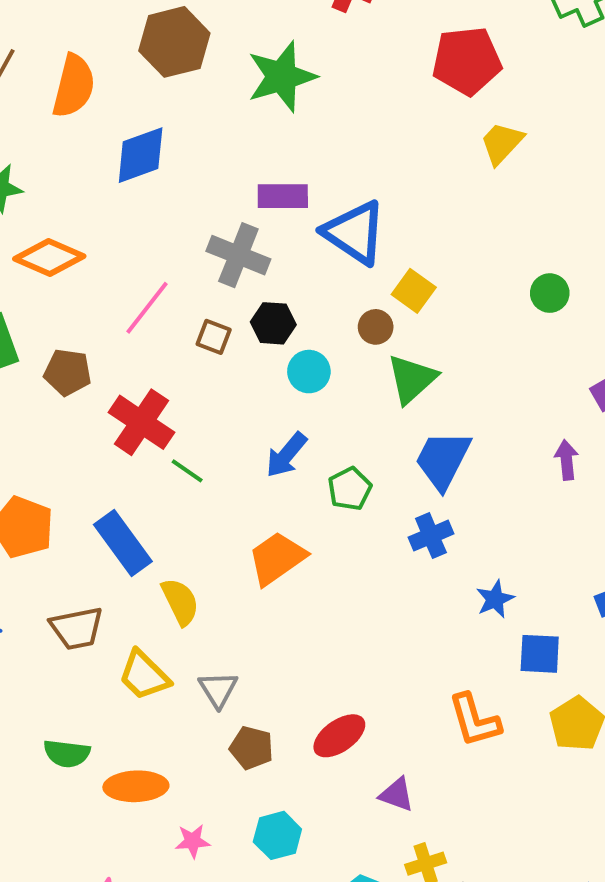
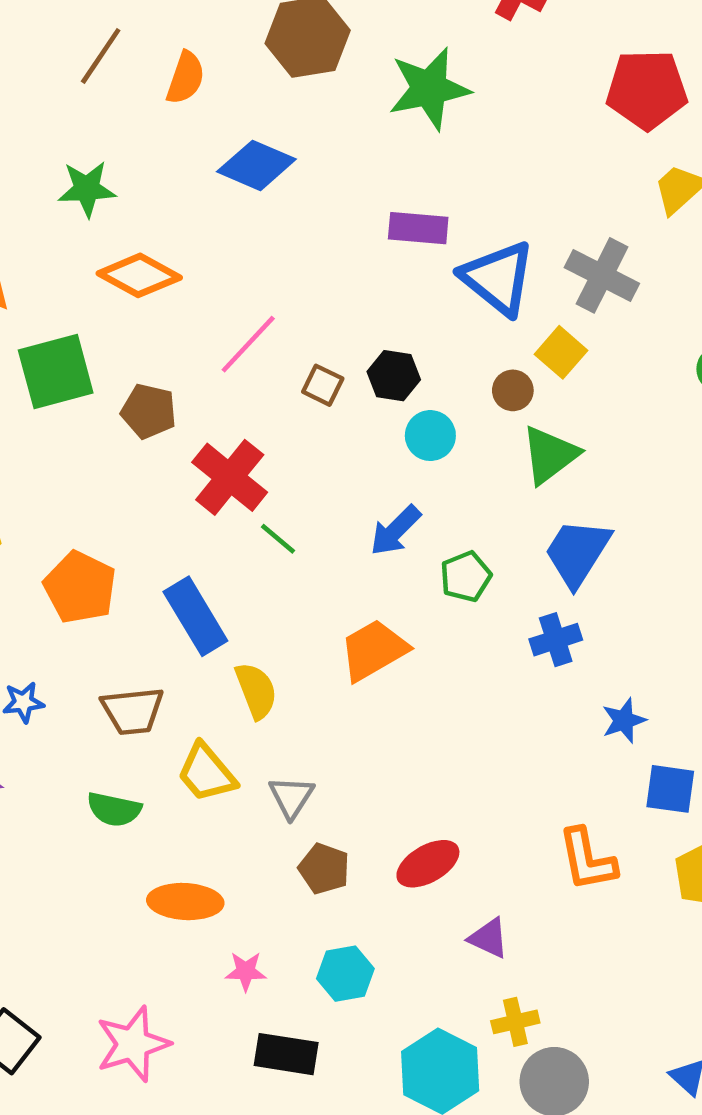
orange semicircle: (74, 86) -> (186, 78), size x0.7
blue diamond: (141, 155) -> (256, 165), turned 38
gray cross: (238, 255) -> (602, 275), moved
green semicircle: (67, 754) -> (114, 809), moved

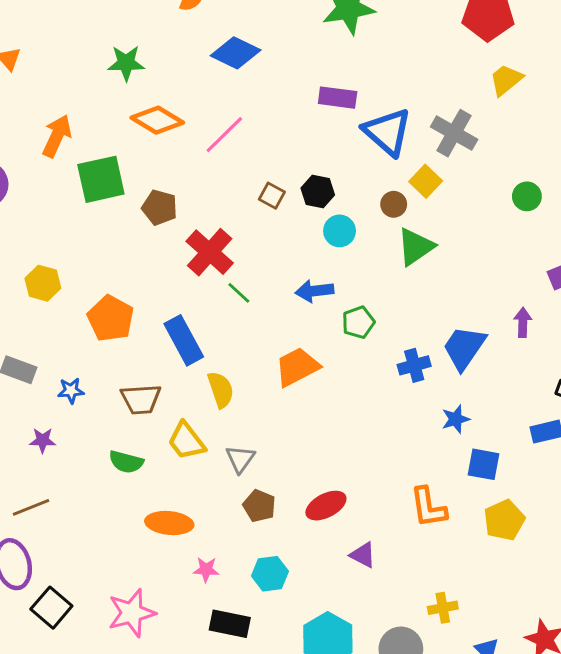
pink line: (248, 344) -> (224, 135), moved
blue arrow: (395, 531) -> (314, 291), turned 36
blue trapezoid: (577, 552) -> (464, 348), moved
yellow cross: (515, 1022) -> (443, 608), moved

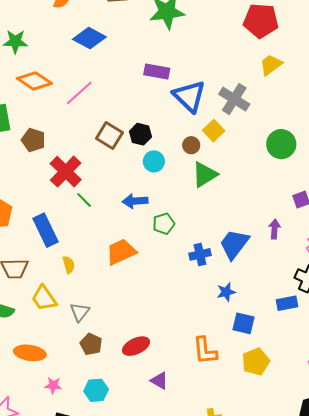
brown square: (272, 196) -> (109, 136), size x1.5
green circle: (527, 196) -> (281, 144), size x1.5
yellow semicircle: (221, 390) -> (69, 265), size x0.7

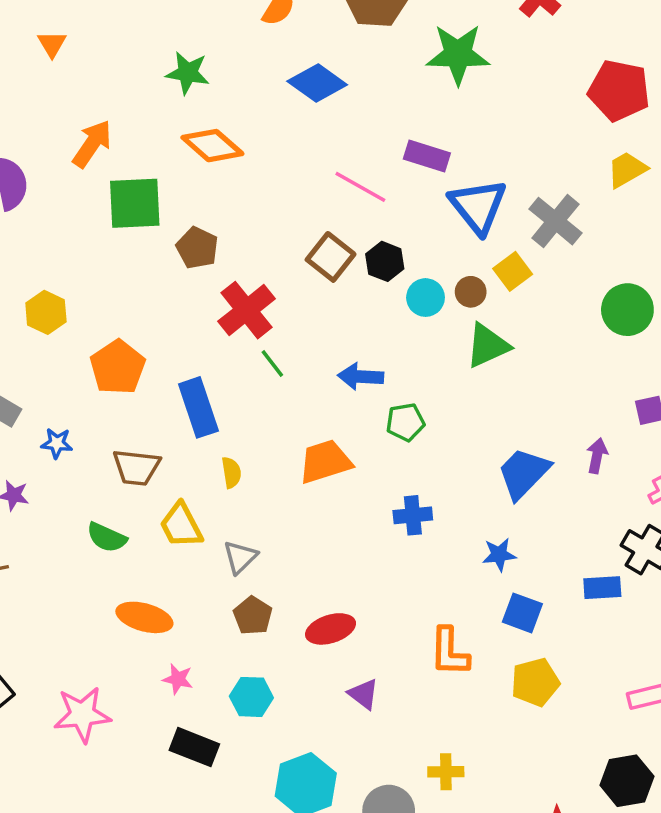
pink line: (79, 93) -> (360, 187), moved, turned 64
cyan circle: (154, 161) -> (426, 298), moved
blue cross: (200, 254) -> (413, 515), moved

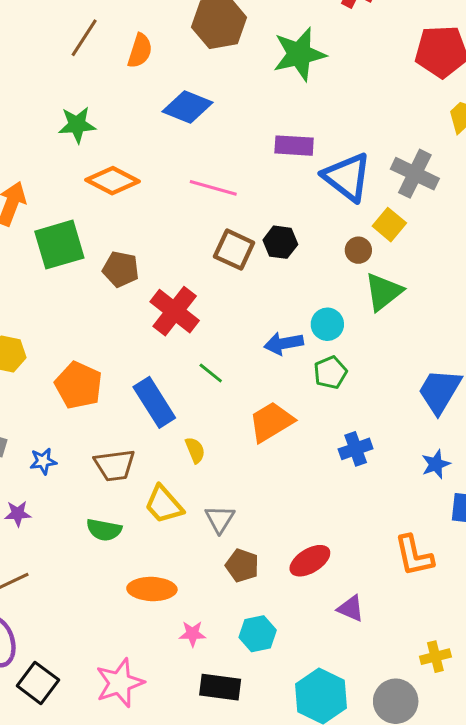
pink line: (360, 187) -> (213, 188), moved
cyan circle: (426, 298) -> (327, 324), moved
green line: (272, 363) -> (211, 373), moved

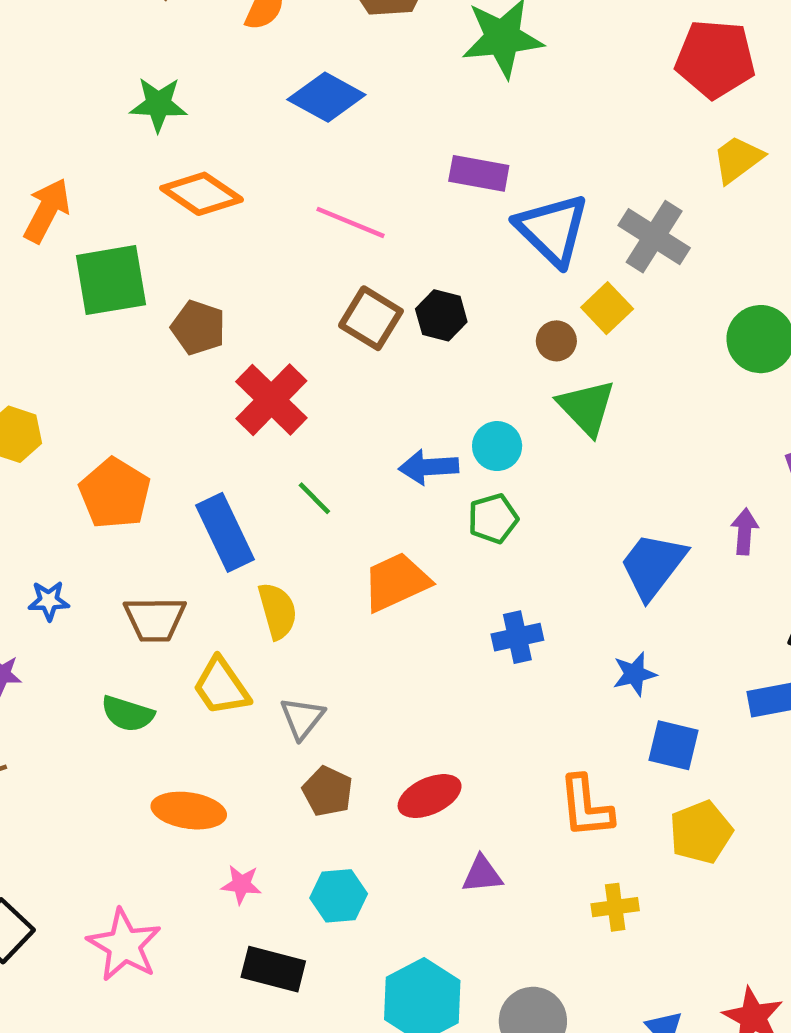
green triangle: (383, 292) -> (586, 407), turned -42
yellow semicircle: (195, 450) -> (278, 611), size x1.4
purple triangle: (351, 608) -> (482, 874), turned -36
yellow cross: (435, 657) -> (615, 907), moved
pink star: (120, 683) -> (124, 945), turned -30

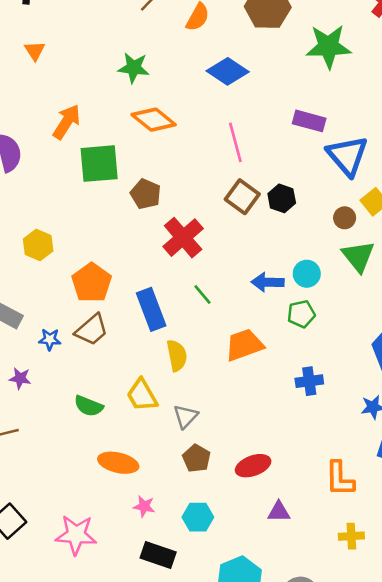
pink line: (351, 222) -> (235, 142), turned 48
brown trapezoid: (155, 619) -> (92, 330), moved, turned -45
pink star: (124, 945) -> (76, 535), turned -30

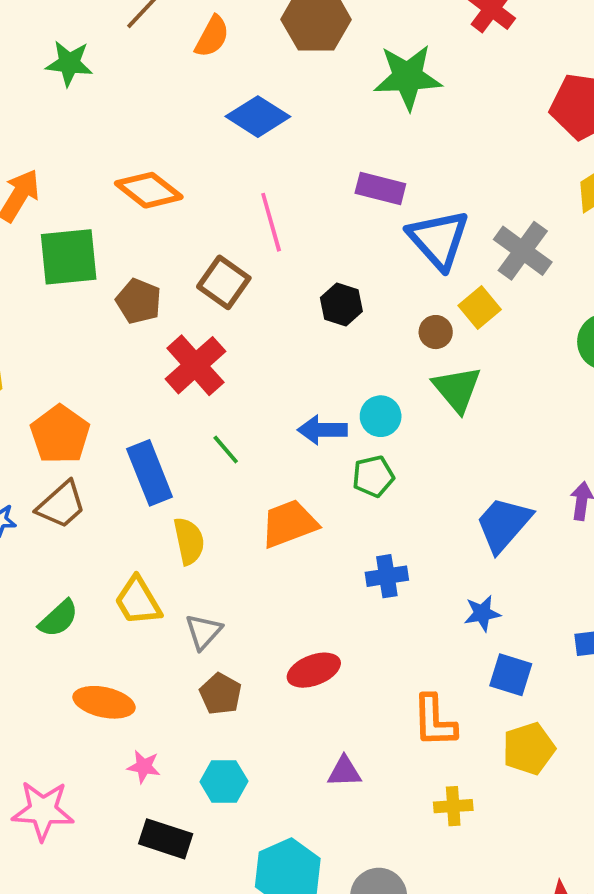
green star: (134, 68) -> (69, 63), moved
brown square: (242, 197) -> (224, 282), moved
green semicircle: (89, 406) -> (59, 618), turned -64
red ellipse: (253, 466) -> (314, 670), moved

